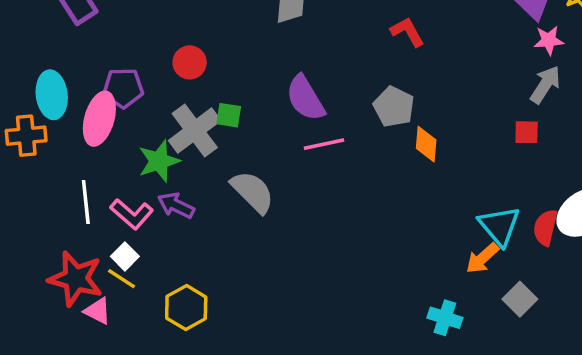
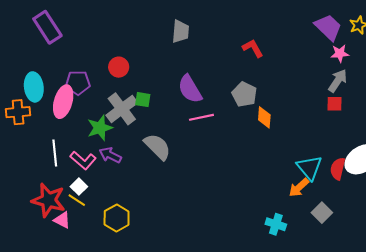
red square: (527, 132) -> (335, 104), moved

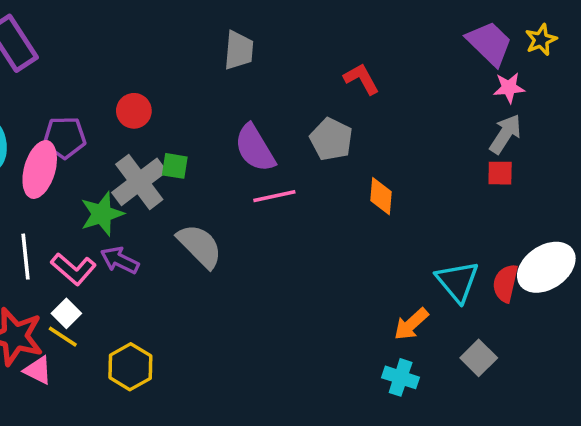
gray pentagon: (244, 94) -> (331, 139), moved
orange arrow: (299, 188) -> (411, 324), moved

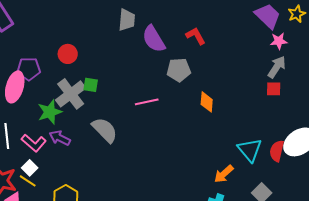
gray pentagon: (331, 139) -> (179, 70), turned -30
purple semicircle: (255, 148) -> (154, 39), moved

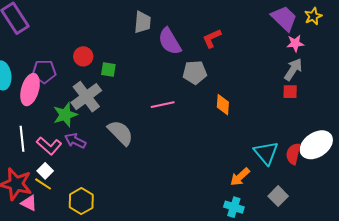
red L-shape: (196, 36) -> (212, 38), turned -85
green square: (91, 85) -> (108, 69), moved

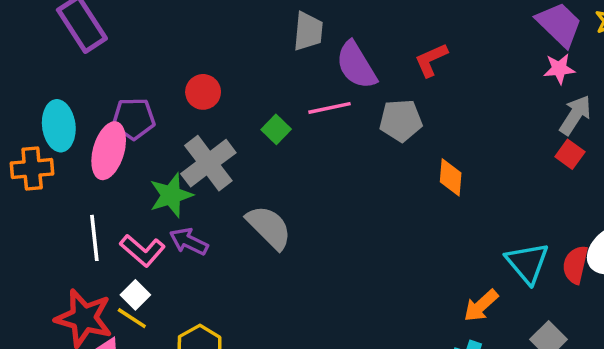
pink star: (295, 43) -> (559, 69), moved
green square: (108, 69) -> (276, 129), moved, turned 35
red square: (290, 92) -> (570, 154), turned 35
pink line: (163, 105) -> (330, 108), moved

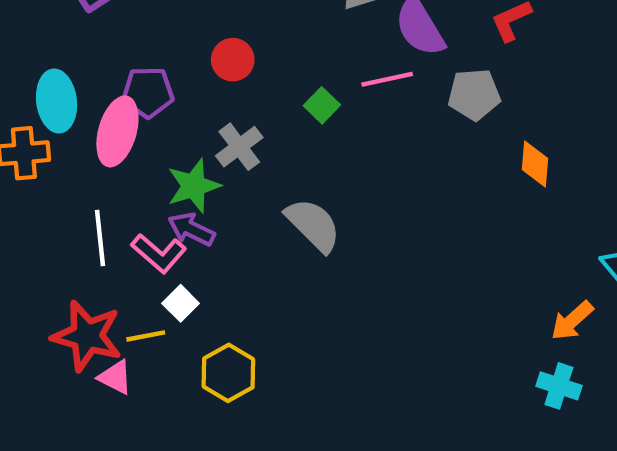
gray cross: (208, 163) -> (239, 147), size x0.7
purple arrow: (189, 242) -> (191, 229), moved
white square: (135, 295) -> (181, 303), moved
yellow line: (132, 318) -> (146, 336), turned -44

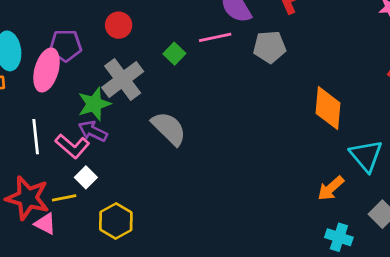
gray cross: (239, 147) -> (123, 80), size x1.4
orange diamond: (535, 164) -> (328, 108), moved, size x1.5
cyan cross: (559, 386) -> (339, 237), moved

